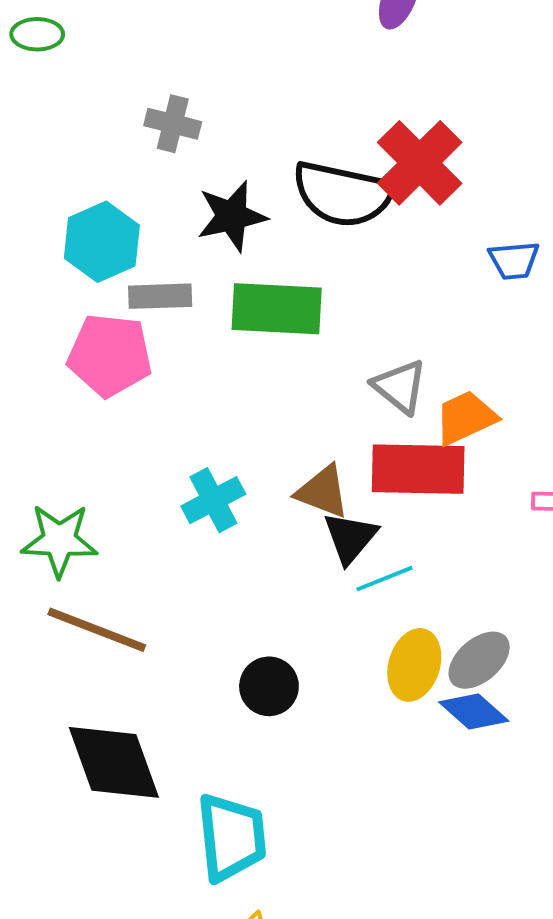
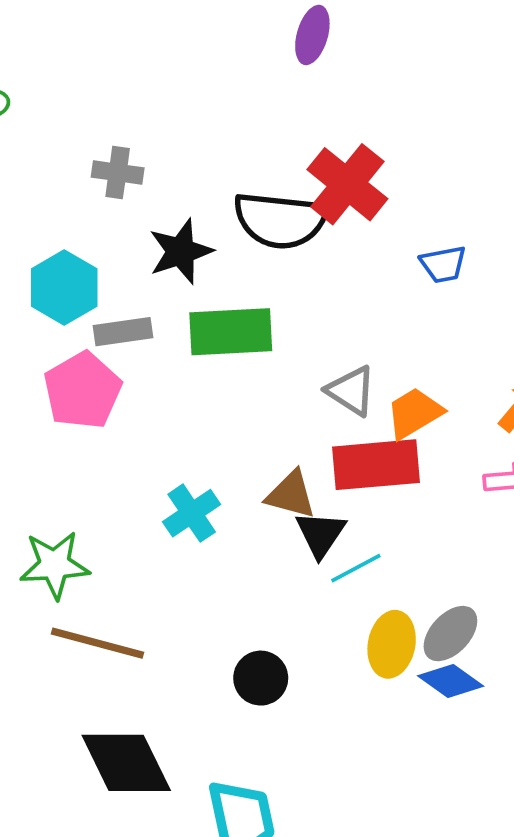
pink pentagon: (110, 355) -> (83, 391), turned -30

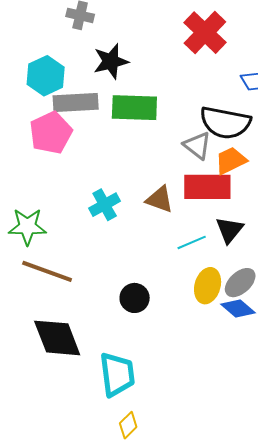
black semicircle: (280, 220) -> (225, 123), moved
gray rectangle: (123, 332) -> (76, 102), size x1.4
black triangle: (321, 534) -> (229, 230), moved

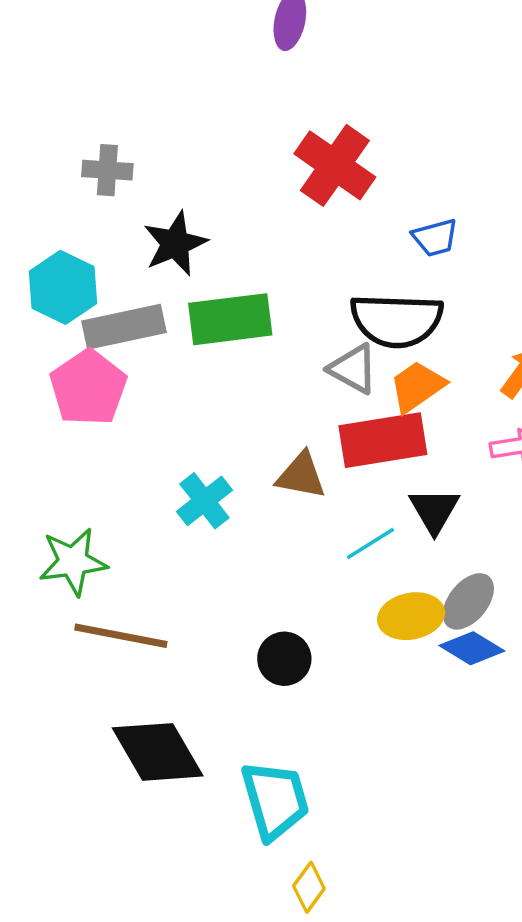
yellow ellipse: (208, 286) -> (411, 616), turned 72

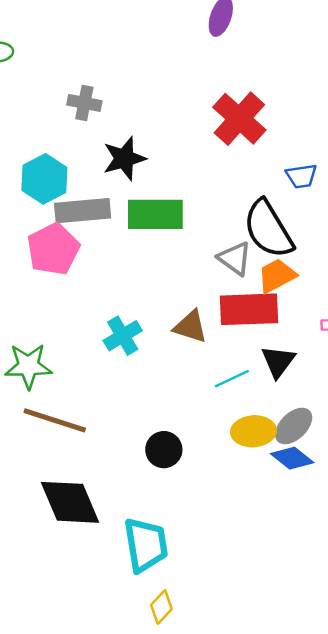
black semicircle: (397, 320) -> (268, 229), turned 50

